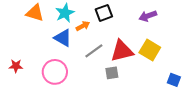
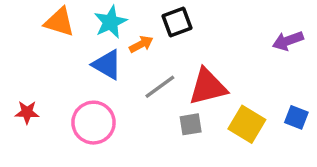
purple arrow: (148, 16) -> (288, 41), moved
yellow square: (150, 50) -> (247, 124), moved
blue square: (174, 80) -> (296, 117), moved

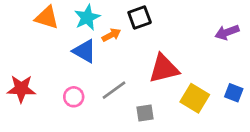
gray line: (160, 87) -> (114, 90), moved
red star: (27, 112) -> (21, 89), size x1.5
pink circle: (93, 123) -> (74, 97), size x0.6
gray square: (191, 124) -> (145, 113), moved

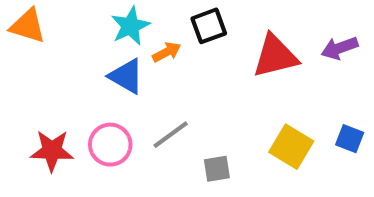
orange triangle: (47, 17) -> (28, 26), moved
red triangle: (164, 69) -> (275, 56), moved
red star: (21, 89) -> (52, 151), moved
pink circle: (74, 97) -> (110, 145), size x1.4

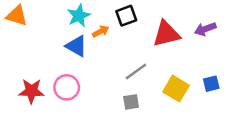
gray line: (171, 135) -> (136, 72), moved
blue square: (350, 139) -> (211, 84), turned -35

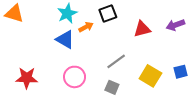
red triangle: (166, 34) -> (142, 29), size x0.7
pink circle: (67, 87) -> (75, 77), moved
gray square: (131, 102) -> (112, 87), turned 32

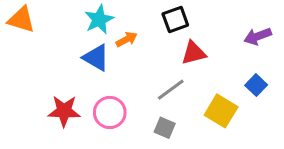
black square: (108, 13) -> (175, 19), moved
red triangle: (142, 29) -> (194, 53), moved
blue square: (181, 72) -> (256, 85), moved, turned -32
red star: (27, 78) -> (64, 111), moved

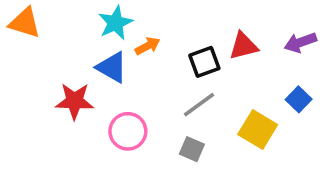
black square: (175, 19) -> (204, 62), moved
red triangle: (194, 53) -> (243, 46), moved
red star: (64, 111) -> (75, 101), moved

